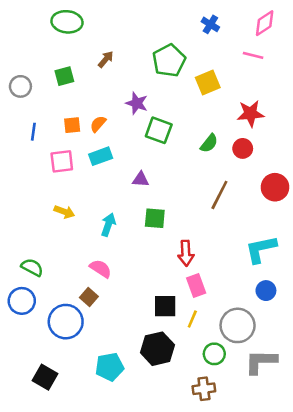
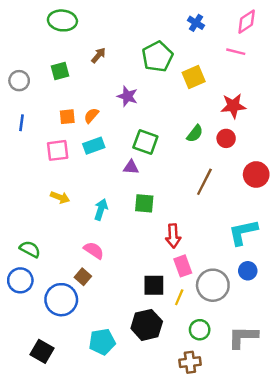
green square: (159, 130) -> (145, 142), moved
blue line: (33, 132) -> (22, 123), moved
gray circle: (238, 325) -> (213, 285), moved

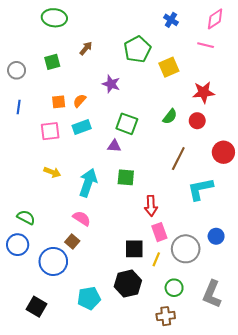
cyan arrow: (101, 209) -> (88, 183), size x1.5
cyan L-shape: (243, 232) -> (200, 189), moved
gray L-shape: (243, 337) -> (212, 294), turned -68

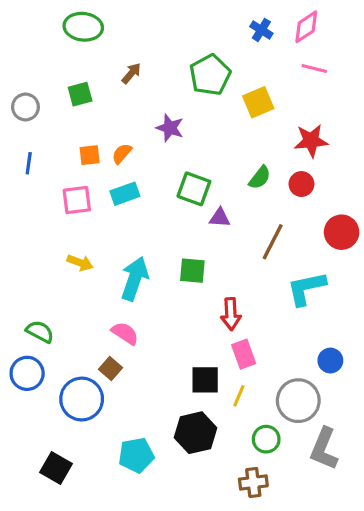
pink diamond: (215, 19) -> (306, 27), moved
purple triangle: (114, 146) -> (220, 218), moved
gray circle: (186, 249) -> (298, 401), moved

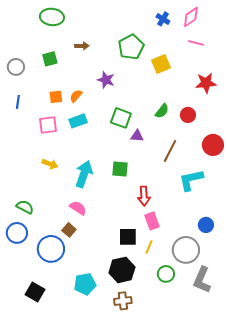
brown arrow: (131, 73) -> (82, 46), turned 48
red star: (311, 141) -> (206, 83), moved
brown cross: (253, 482) -> (123, 301), moved

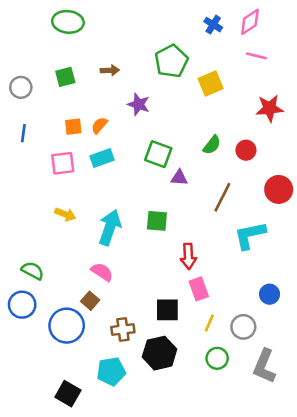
brown arrow: (82, 46) -> (110, 70), moved
yellow line: (149, 247) -> (209, 323), moved
gray circle: (186, 250) -> (243, 327), size x0.7
black square: (35, 292) -> (68, 394), moved
brown cross: (123, 301) -> (123, 330), moved

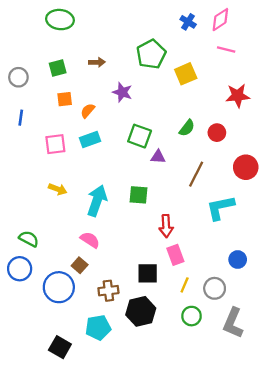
orange square: (73, 127) -> (65, 99), moved

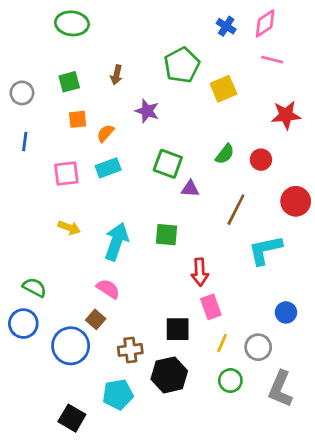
brown arrow: (97, 62) -> (116, 75), turned 105

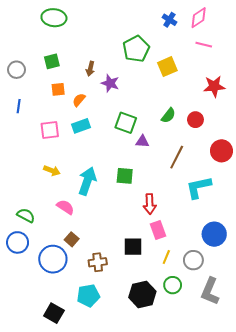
brown arrow: (116, 75) -> (90, 69), moved
pink semicircle: (108, 289) -> (65, 207), moved
blue circle: (286, 312) -> (214, 234), size x1.5
black hexagon: (169, 375) -> (142, 294), moved

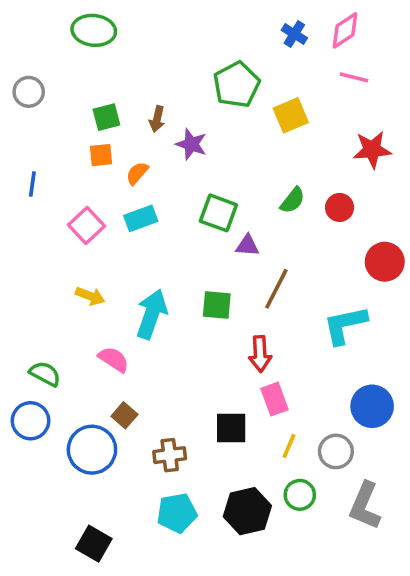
green square: (52, 61) -> (106, 117), moved
gray circle: (16, 70) -> (29, 92), moved
pink square: (50, 130) -> (87, 226), turned -36
brown line: (177, 157) -> (276, 289), moved
cyan pentagon: (88, 296) -> (177, 513), moved

